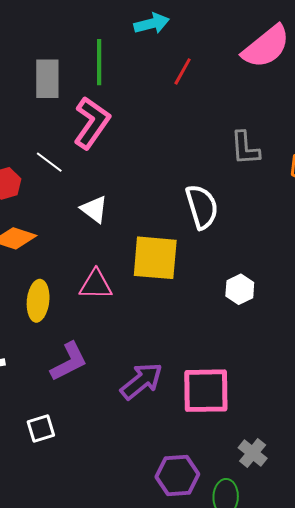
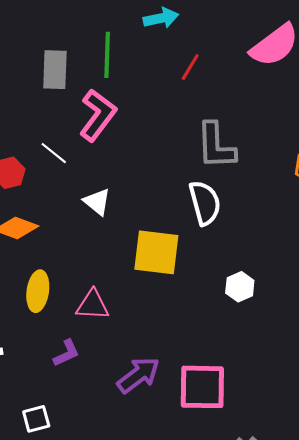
gray L-shape: (245, 148) -> (216, 146), moved, size x1.4
pink triangle: (96, 285) -> (93, 305), moved
purple L-shape: (69, 362) -> (66, 353), size x0.7

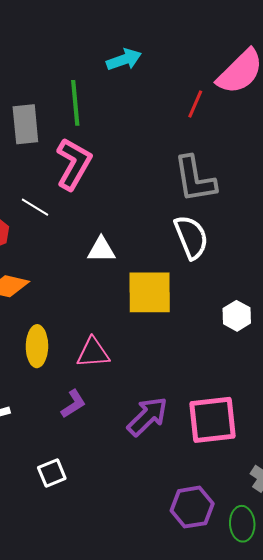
red line: (190, 67) -> (195, 104), moved
white triangle: (97, 202) -> (101, 250), moved, turned -32

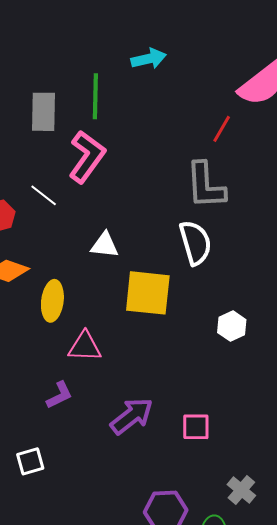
red line: (195, 104) -> (222, 129), moved
yellow ellipse: (37, 346) -> (52, 301), moved
pink square: (212, 420) -> (196, 427), size x0.6

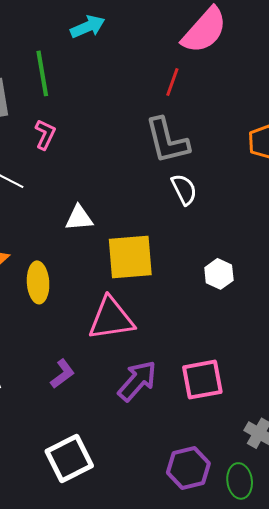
pink L-shape: (87, 157) -> (45, 134), size x0.6
white semicircle: (195, 243) -> (184, 189), moved, size x0.7
pink triangle: (85, 347) -> (111, 319), moved, size x1.4
pink square: (196, 427) -> (202, 380), size x1.4
white square: (30, 461) -> (69, 459), moved, size x1.6

